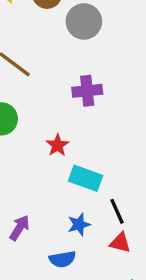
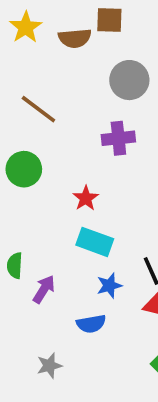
gray circle: (84, 21) -> (129, 80), moved
cyan rectangle: (86, 178) -> (95, 242), moved

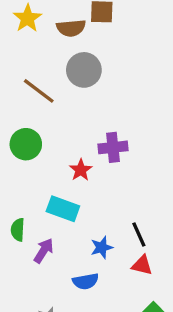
gray circle: (129, 80) -> (84, 70), moved
purple cross: (118, 138) -> (113, 147), moved
cyan rectangle: (95, 242) -> (63, 209), moved

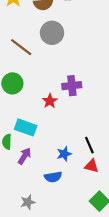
cyan rectangle: (63, 209) -> (26, 127), moved

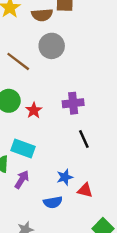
red star: (50, 101) -> (34, 110), moved
black line: (89, 145) -> (84, 139), moved
red triangle: (92, 166) -> (85, 190), moved

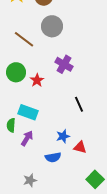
purple cross: (73, 103) -> (64, 64), moved, turned 36

